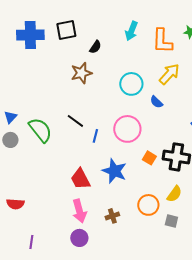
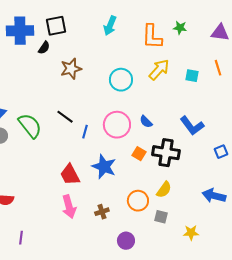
cyan arrow: (131, 31) -> (110, 26), moved
black semicircle: (95, 47) -> (44, 48), moved
blue semicircle: (156, 102) -> (146, 122), moved
purple circle: (79, 238) -> (126, 241), moved

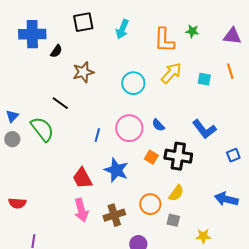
black square: (56, 26) -> (83, 22), moved
black line: (65, 117) -> (60, 103), moved
brown cross: (102, 212) -> (114, 215), size x1.5

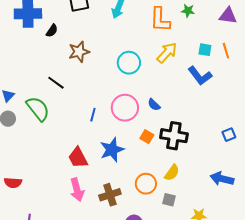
cyan square: (204, 79) -> (205, 50), moved
blue L-shape: (204, 129) -> (200, 76), moved
blue star: (116, 170) -> (112, 150), turned 30

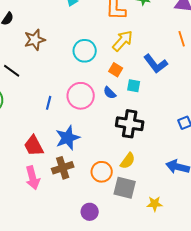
cyan square: (205, 50) -> (134, 86), moved
orange square: (147, 137) -> (116, 70), moved
brown cross: (110, 195) -> (63, 168), moved
gray square: (169, 200) -> (125, 188), size x1.6

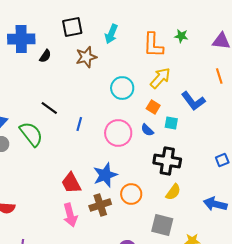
brown star: (35, 40) -> (86, 57), moved
blue line: (49, 103) -> (79, 124), moved
yellow semicircle: (128, 161) -> (173, 192), moved
orange circle: (102, 172) -> (131, 194), moved

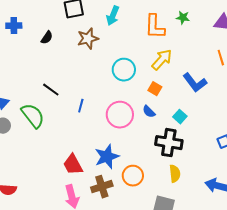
blue cross: (21, 39) -> (14, 26), moved, size x0.6
cyan square: (171, 123) -> (180, 117), moved, turned 32
yellow semicircle: (173, 192) -> (175, 174), turned -42

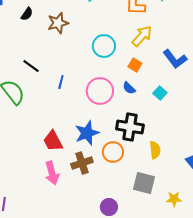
brown star: (88, 39) -> (58, 23), moved
black cross: (169, 143) -> (130, 127), moved

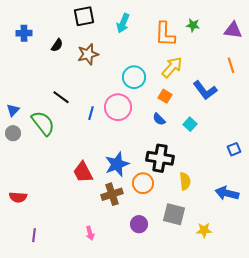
pink circle: (100, 91) -> (118, 107), moved
pink arrow: (52, 173) -> (90, 233), moved, size x0.6
purple circle: (109, 207) -> (139, 224), moved

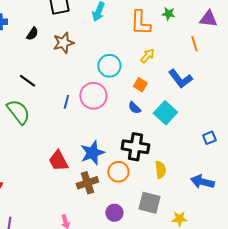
orange line: (231, 65) -> (194, 44), moved
yellow arrow: (172, 67) -> (147, 56), size x0.7
black line: (61, 97) -> (27, 81), moved
cyan square: (190, 124) -> (165, 113), size x1.6

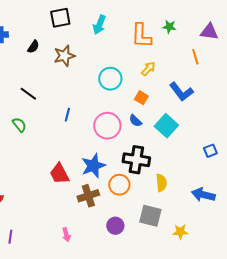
pink circle: (93, 96) -> (107, 126), moved
green semicircle: (18, 112) -> (19, 125), size x0.6

